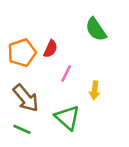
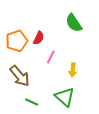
green triangle: (67, 118) -> (65, 97), moved
green line: (22, 129) -> (32, 102), moved

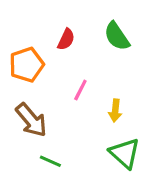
red semicircle: (39, 38) -> (66, 39), moved
green triangle: (65, 97) -> (125, 153), moved

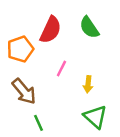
red semicircle: (66, 39) -> (51, 30), size x1.6
green line: (50, 161) -> (38, 123), turned 42

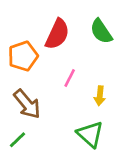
green triangle: (95, 117) -> (90, 134), moved
green line: (38, 123) -> (18, 140), moved, turned 70

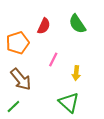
red semicircle: (57, 34) -> (44, 26), size x0.7

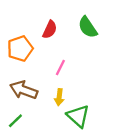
yellow arrow: (76, 73) -> (59, 97), moved
brown arrow: (21, 79) -> (24, 90), turned 150

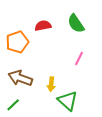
red semicircle: (50, 30) -> (43, 26), turned -126
pink line: (60, 68) -> (79, 58), moved

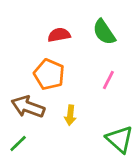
orange pentagon: (17, 42) -> (49, 74), moved, turned -30
green triangle: (68, 101) -> (120, 139), moved

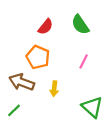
red semicircle: (59, 35) -> (46, 27), turned 140

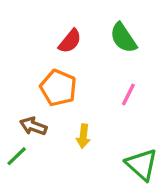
brown arrow: (22, 82) -> (33, 126), size x0.7
green line: (14, 110) -> (17, 156), moved

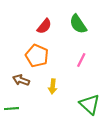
green line: (17, 156) -> (12, 109), moved, turned 40

